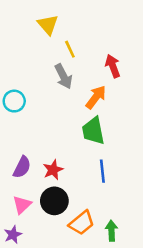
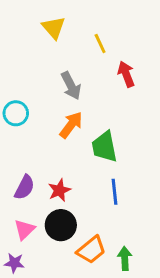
yellow line: (70, 49) -> (100, 44), moved
orange arrow: (96, 97) -> (71, 125), moved
purple star: (13, 235) -> (14, 263), turned 30

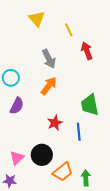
green trapezoid: (104, 147) -> (90, 105), moved
purple semicircle: (24, 187) -> (17, 106), moved
red star: (59, 190) -> (55, 123), moved

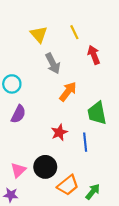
yellow triangle: (37, 19) -> (39, 34), moved
orange arrow: (49, 86) -> (68, 91), moved
green arrow: (86, 178) -> (93, 192), turned 42

